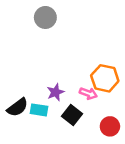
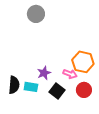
black semicircle: (18, 107) -> (14, 85), turned -48
red circle: (110, 126) -> (84, 90), moved

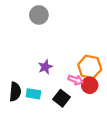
purple star: (44, 73) -> (45, 67), moved
red circle: (84, 90) -> (90, 85), moved

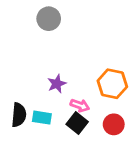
pink arrow: (76, 80) -> (80, 105), moved
red circle: (90, 85) -> (114, 124), moved

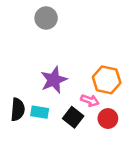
purple star: (57, 84) -> (54, 80), size x1.5
pink arrow: (80, 105) -> (90, 100), moved

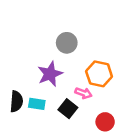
gray circle: (46, 18) -> (67, 43), moved
red circle: (108, 119) -> (105, 122), moved

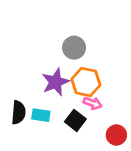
orange hexagon: (99, 74) -> (86, 82), moved

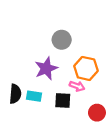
orange hexagon: (86, 82) -> (86, 68), moved
black square: (75, 120) -> (63, 100), turned -35

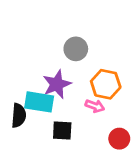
cyan rectangle: (34, 96) -> (39, 102), moved, size x1.5
black square: (63, 100) -> (62, 130), moved

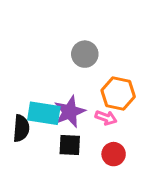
purple star: (57, 84) -> (70, 112), moved
red circle: (119, 139) -> (114, 154), moved

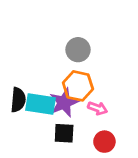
orange hexagon: (118, 93) -> (78, 86), moved
black semicircle: (21, 128) -> (18, 100), moved

